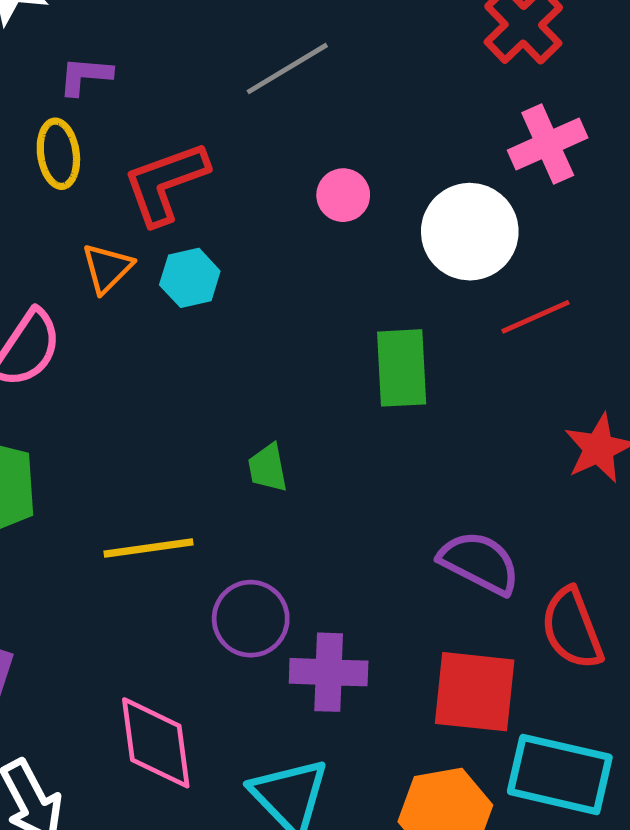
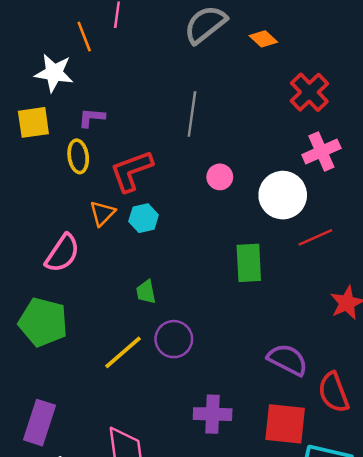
gray line: (287, 69) -> (192, 114), turned -51
green trapezoid: (268, 468) -> (146, 292), moved
yellow line: (148, 548) -> (123, 352), turned -33
purple circle: (251, 619) -> (174, 339), moved

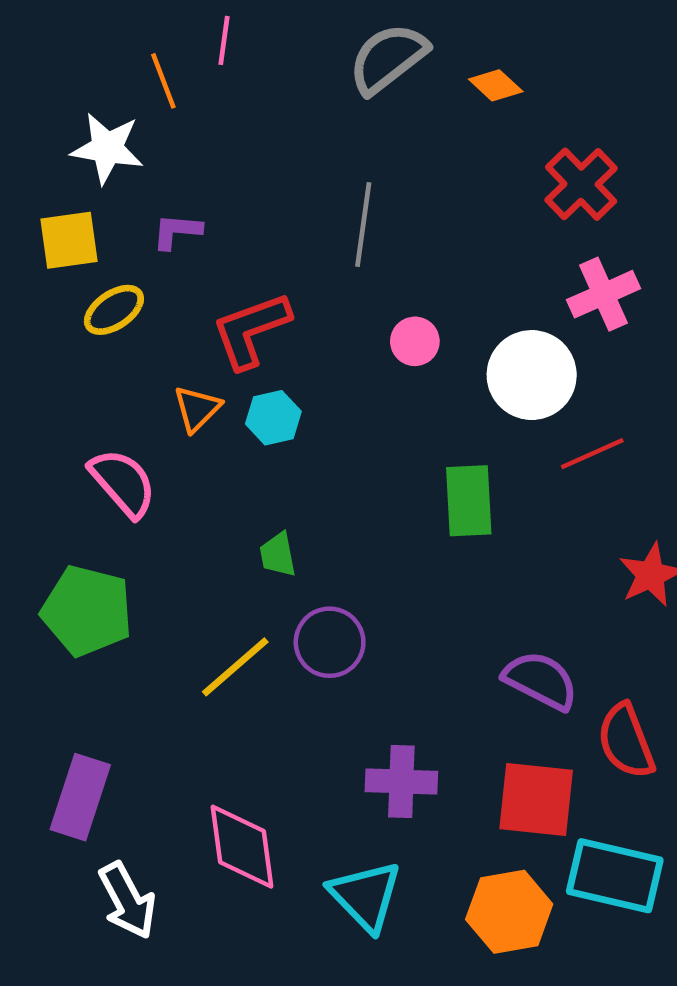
yellow ellipse: (78, 156) -> (114, 310), moved, turned 64
pink semicircle: (62, 253) -> (123, 483), turned -75

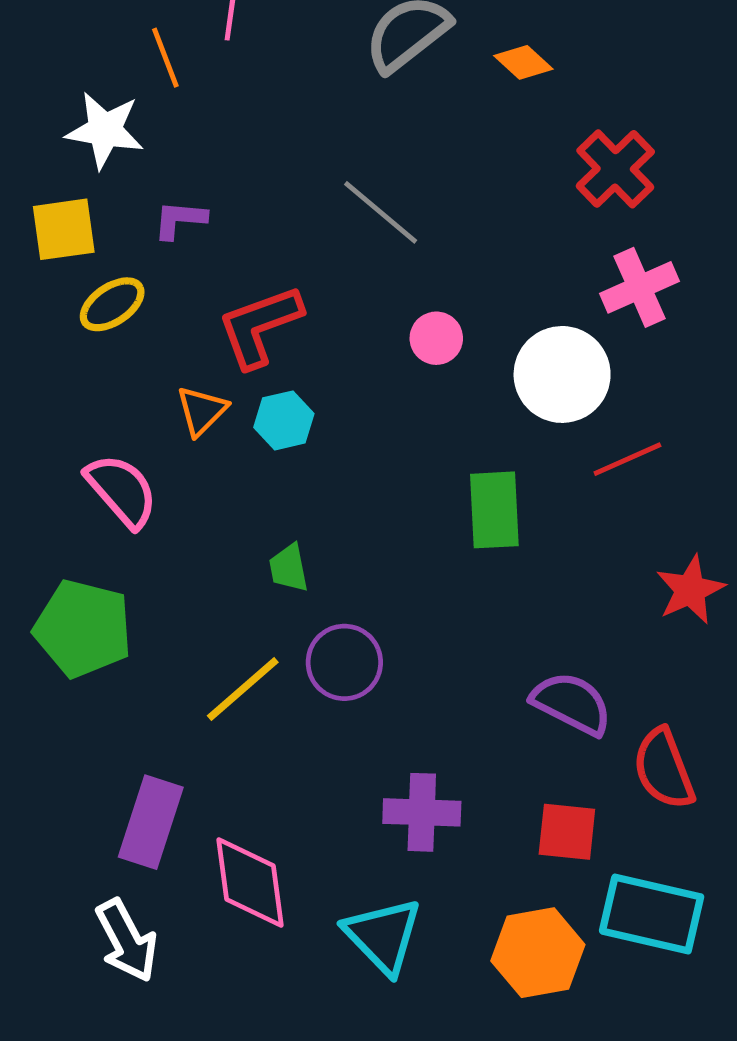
gray line: (363, 225) -> (381, 212), turned -58
purple rectangle: (80, 797) -> (151, 822), moved
red square: (536, 799) -> (567, 832), size x0.7

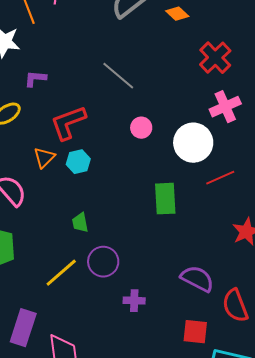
purple cross: (422, 812) -> (134, 301), moved, size x0.7

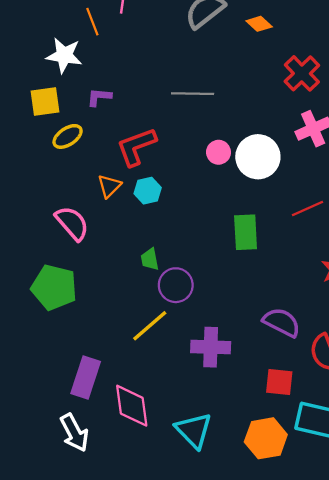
gray line: (118, 76) -> (193, 94), turned -39
white circle: (193, 143) -> (258, 157), moved
purple circle: (103, 262) -> (176, 285), moved
yellow line: (61, 273) -> (150, 326), moved
purple cross: (134, 301) -> (211, 347), size x1.6

